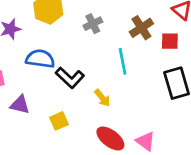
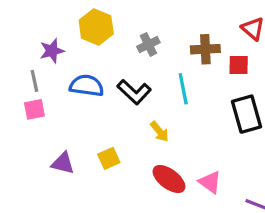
brown cross: (141, 28) -> (205, 49), turned 30
black L-shape: (70, 78) -> (134, 92), moved
purple triangle: (20, 105) -> (63, 163), moved

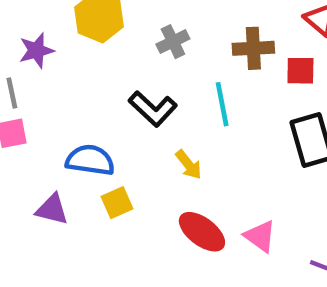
blue semicircle: (87, 86) -> (90, 160), moved

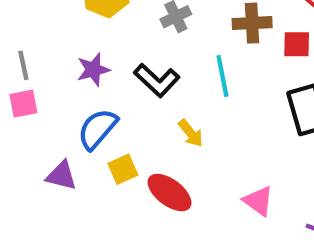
purple star: (36, 51) -> (93, 70), moved
blue semicircle: (90, 160) -> (97, 129), turned -57
red ellipse: (202, 232) -> (169, 192), moved

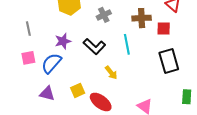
gray line: (23, 65) -> (28, 29), moved
blue semicircle: (97, 129) -> (51, 63), moved

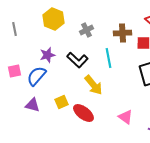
gray line: (28, 29) -> (14, 29), moved
yellow arrow: (111, 73) -> (93, 85), size x1.5

